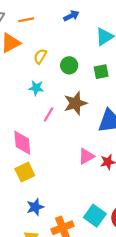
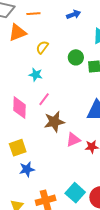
green circle: (69, 65) -> (76, 57), moved
brown star: (75, 103) -> (54, 122), moved
pink diamond: (22, 143) -> (19, 108), moved
blue star: (35, 207) -> (27, 169), moved

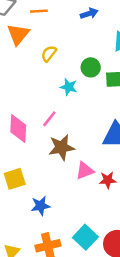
orange triangle: (17, 33) -> (18, 34), turned -30
cyan star: (36, 75) -> (69, 87), moved
blue star: (27, 169) -> (41, 206), moved

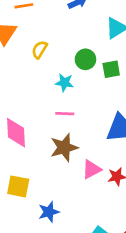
pink line: (49, 119) -> (65, 114), moved, turned 60
yellow square: (15, 179) -> (18, 186), turned 35

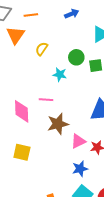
pink line: (65, 114) -> (46, 100), moved
blue star: (49, 212) -> (80, 169), moved

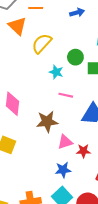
orange triangle: (16, 35) -> (17, 26), turned -30
yellow semicircle: (42, 49) -> (42, 43), size x1.5
pink line: (46, 100) -> (66, 95), moved

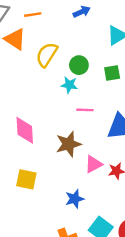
green circle: (75, 57) -> (79, 65), moved
blue star: (63, 170) -> (75, 199), moved

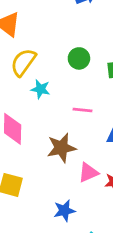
yellow semicircle: (47, 55) -> (23, 62), moved
cyan star: (69, 85) -> (41, 89), moved

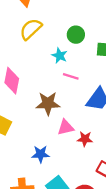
cyan star: (41, 89) -> (60, 56), moved

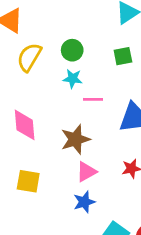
green circle: (76, 35) -> (72, 50), moved
pink triangle: (66, 127) -> (86, 172), moved

